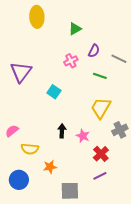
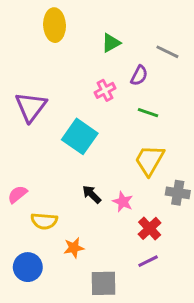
gray line: (119, 59) -> (167, 52), moved
cyan square: (54, 92) -> (80, 136), size x1.6
gray cross: (120, 130) -> (178, 193), turned 35
black arrow: (62, 131) -> (92, 194), turned -48

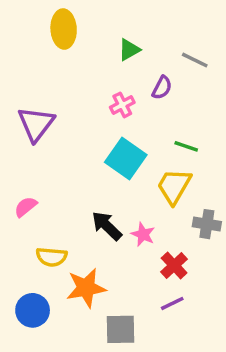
green line: (148, 113) -> (186, 146), moved
cyan square: (80, 136) -> (126, 158), moved
pink semicircle: (17, 194) -> (26, 207), moved
black arrow: (92, 194) -> (107, 226), size x1.4
orange star: (74, 248) -> (86, 288), size x1.6

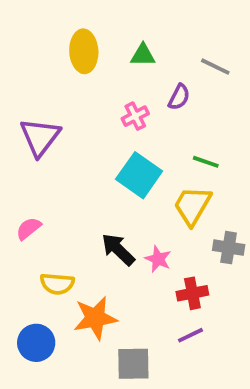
yellow ellipse: (64, 29) -> (84, 51), moved
green triangle: (129, 50) -> (143, 55), turned 30
red cross: (174, 265) -> (192, 293), turned 32

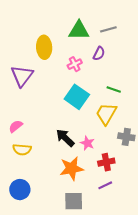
yellow ellipse: (84, 51) -> (44, 47), moved
green triangle: (143, 55) -> (79, 30), size x1.5
gray line: (215, 67) -> (108, 29), moved, turned -42
yellow semicircle: (57, 284) -> (22, 149), moved
orange star: (95, 318) -> (72, 168), moved

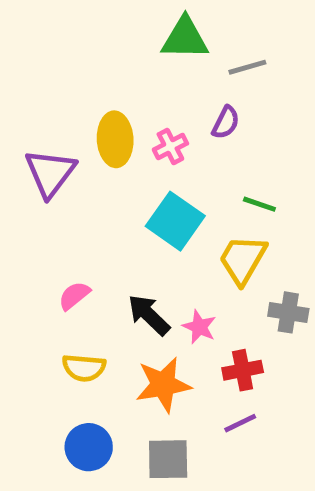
green triangle: (79, 30) -> (185, 38), moved
yellow ellipse: (44, 47) -> (115, 139), moved
pink semicircle: (16, 126) -> (74, 296), moved
yellow semicircle: (22, 149) -> (84, 368), moved
blue circle: (20, 190) -> (89, 447), moved

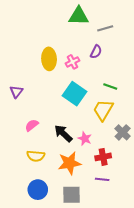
purple triangle: (50, 173) -> (16, 92), moved, size x0.6
gray cross: (288, 312) -> (123, 132), turned 35
purple line: (240, 423) -> (102, 179), turned 32

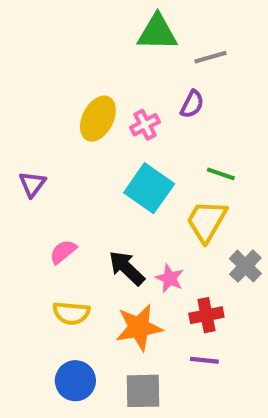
yellow ellipse: (49, 59) -> (98, 119), turned 30

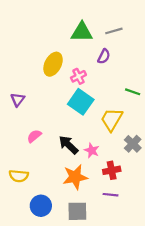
green triangle: (157, 33) -> (82, 32), moved
pink cross: (145, 125) -> (78, 76), moved
green line: (221, 174) -> (133, 92), moved
yellow semicircle: (71, 313) -> (19, 176), moved

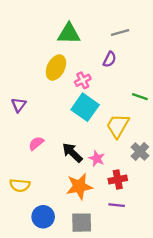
green triangle: (82, 32) -> (69, 34), moved

